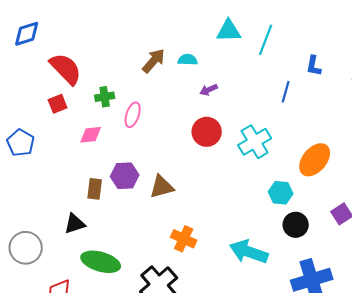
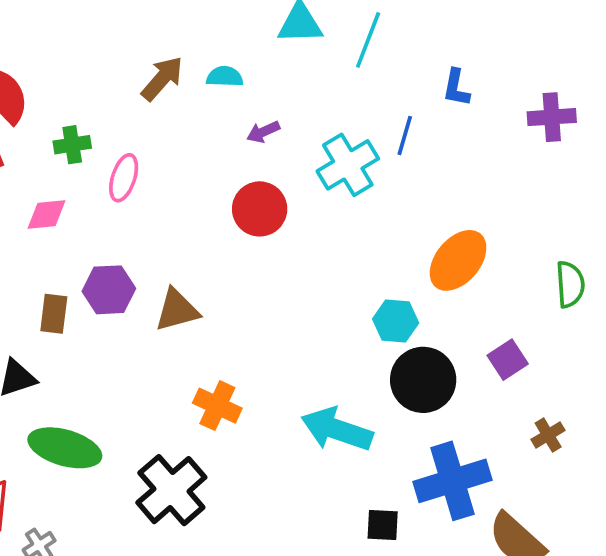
cyan cross: (255, 142) -> (348, 165), moved
black circle: (296, 225) -> (423, 380), size x1.4

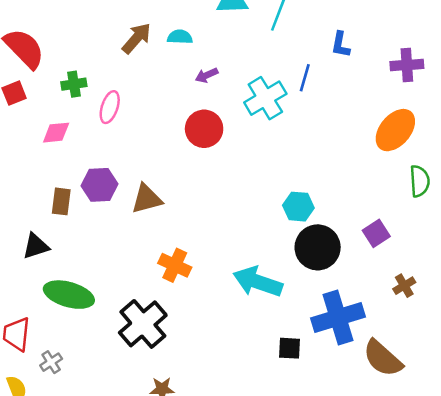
orange ellipse: (458, 260) -> (395, 130), moved

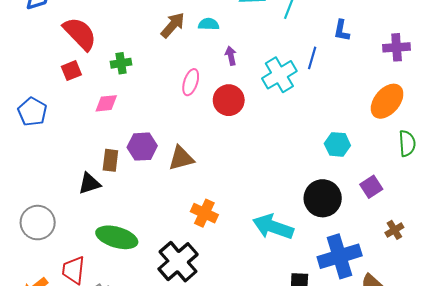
purple arrow: (207, 75) -> (231, 56), turned 102
pink ellipse: (110, 107) -> (191, 82), moved
cyan hexagon: (298, 207) -> (337, 144), moved
black triangle: (36, 246) -> (89, 184), moved

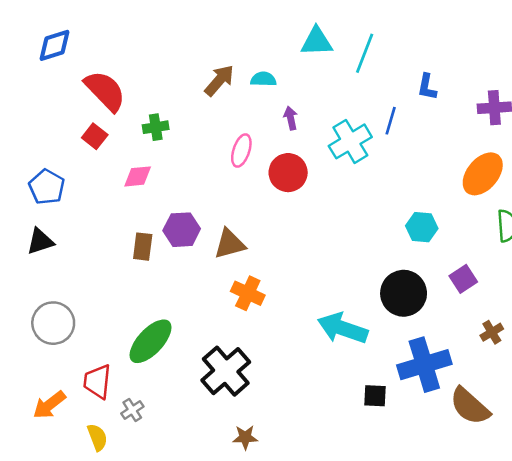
red square: (71, 71) -> (95, 136), turned -30
black triangle: (89, 184) -> (40, 241), moved
orange cross: (204, 213) -> (248, 293), moved
green ellipse: (117, 237) -> (151, 341), turned -63

